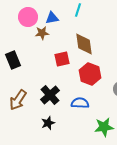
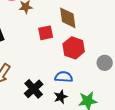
black cross: (50, 95) -> (34, 89), moved
black star: (48, 123) -> (61, 97), moved

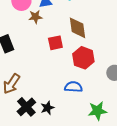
black cross: (34, 89) -> (26, 107), moved
black star: (61, 97) -> (47, 108), moved

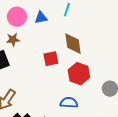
brown star: (35, 17) -> (13, 40), moved

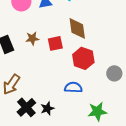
brown star: (13, 40) -> (32, 38), moved

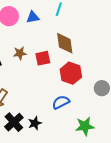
blue semicircle: (73, 87) -> (61, 102), turned -30

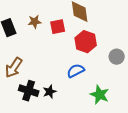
black cross: (14, 122) -> (29, 91), turned -30
green star: (85, 126) -> (100, 95), turned 30

